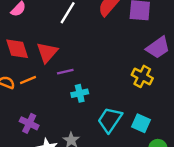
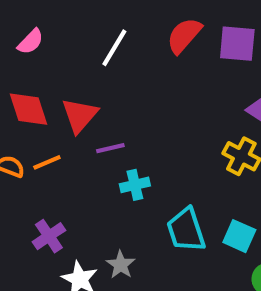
cyan trapezoid: (110, 120) -> (186, 230), turned -52
purple cross: (29, 123) -> (49, 236), turned 30

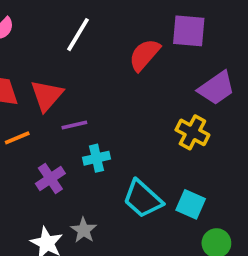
red semicircle: (184, 35) -> (144, 55), moved
cyan trapezoid: (186, 230) -> (143, 199), turned -30
purple cross: (49, 236) -> (50, 178), moved

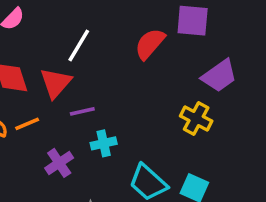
white line: (78, 35) -> (79, 46), moved

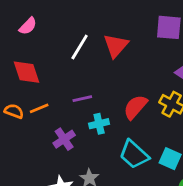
red semicircle: (150, 44) -> (135, 107), moved
red triangle: (56, 83) -> (116, 46), moved

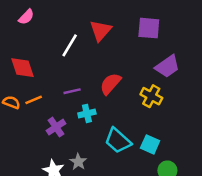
pink semicircle: (28, 26) -> (26, 17), moved
red triangle: (116, 46) -> (101, 31), moved
red semicircle: (135, 107) -> (110, 84), moved

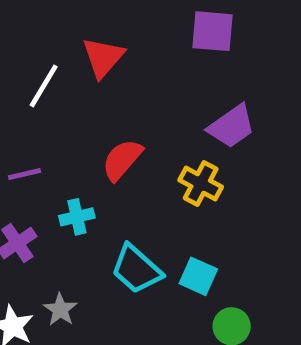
purple square: (149, 28) -> (213, 31), moved
purple line: (72, 91) -> (25, 174), moved

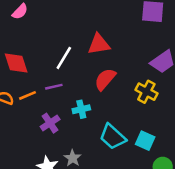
red triangle: (103, 57) -> (99, 44), moved, turned 40
white line: (44, 86) -> (64, 58), moved

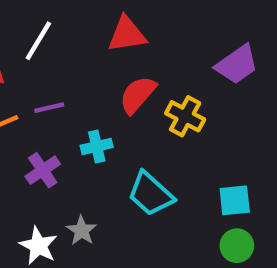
white line: (64, 58) -> (38, 41), moved
yellow cross: (146, 92) -> (185, 116), moved
cyan square: (145, 141) -> (235, 200), moved, turned -30

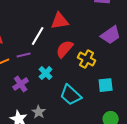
white line: (38, 41) -> (38, 36), moved
cyan cross: (97, 146) -> (46, 73), turned -32
cyan square: (235, 200) -> (106, 85), moved

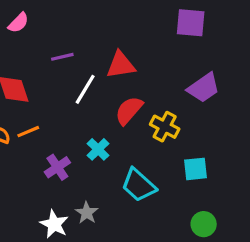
purple line: (24, 55) -> (62, 57), moved

